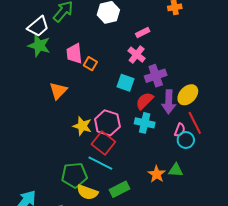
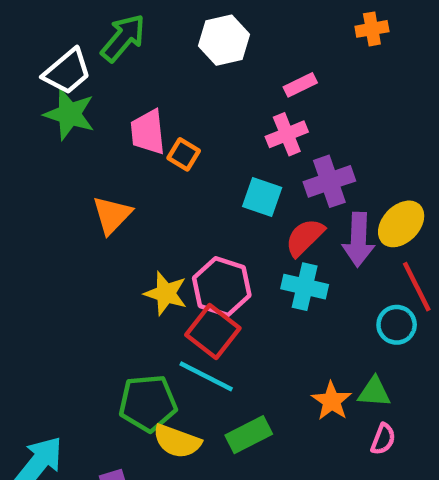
pink cross: (137, 55) -> (287, 134), turned 30
pink semicircle: (180, 130) -> (383, 439), moved

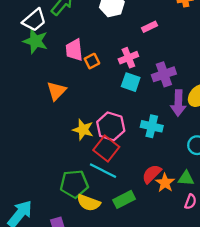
pink cross: (287, 134) -> (128, 58), moved
orange square: (184, 154) -> (92, 61), turned 32
red semicircle: (305, 237) -> (152, 174), moved

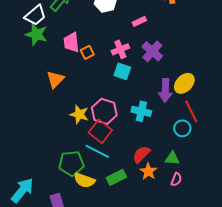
purple cross: (164, 74) -> (152, 51), moved, turned -30
orange star: (165, 183) -> (148, 171), moved

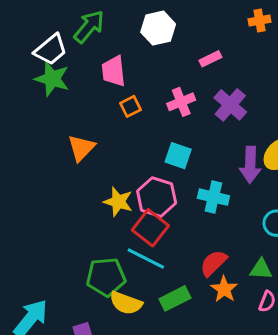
pink trapezoid: (71, 42) -> (114, 71), moved
cyan square: (122, 71) -> (178, 156), moved

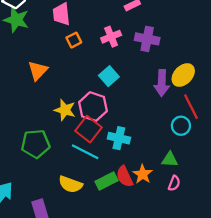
purple cross: (230, 105) -> (147, 39), turned -30
cyan square: (178, 156) -> (109, 76), turned 30
cyan cross: (213, 197) -> (119, 138), moved
red semicircle: (213, 263) -> (125, 176), moved, turned -70
green pentagon: (106, 277) -> (36, 144), moved

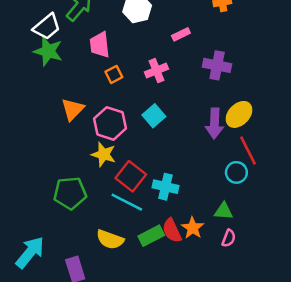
purple cross: (147, 39) -> (217, 65), moved
pink hexagon: (93, 107) -> (110, 123), moved

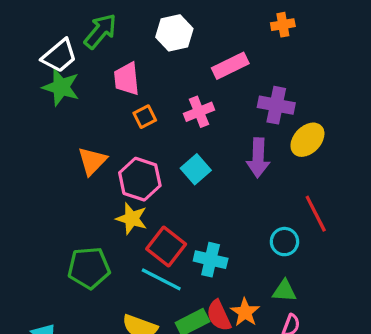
pink rectangle: (181, 34) -> (230, 66), size x1.5
yellow ellipse: (239, 114) -> (307, 140), moved
purple arrow: (214, 123) -> (258, 158), moved
cyan circle: (236, 172) -> (284, 242), moved

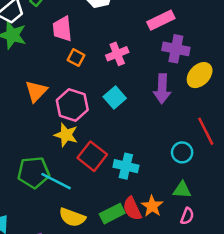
pink rectangle: (230, 66) -> (161, 20), moved
orange square: (145, 117) -> (76, 58), turned -35
cyan line: (161, 279) -> (56, 181), moved

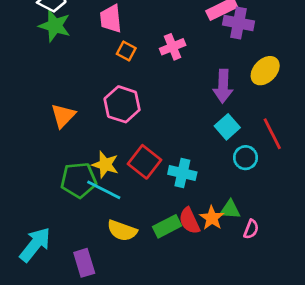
purple cross: (176, 49) -> (238, 23), moved
orange triangle: (36, 91) -> (63, 116), moved
cyan square: (115, 98) -> (227, 127), moved
yellow star: (66, 135) -> (105, 165), moved
green triangle: (182, 190) -> (230, 210), moved

